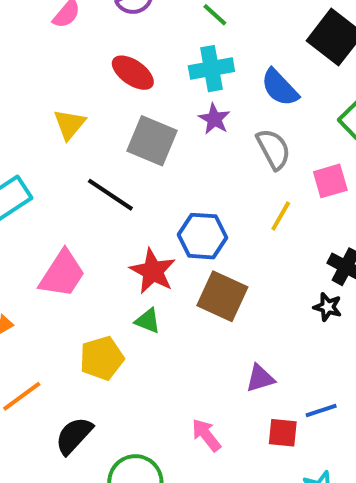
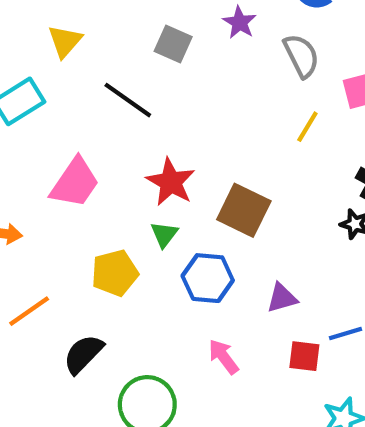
yellow triangle: (69, 124) -> (65, 41), moved
gray square: (152, 141) -> (173, 44), size x0.7
blue hexagon: (202, 236) -> (208, 278), moved
green triangle: (148, 321) -> (164, 234), turned 44

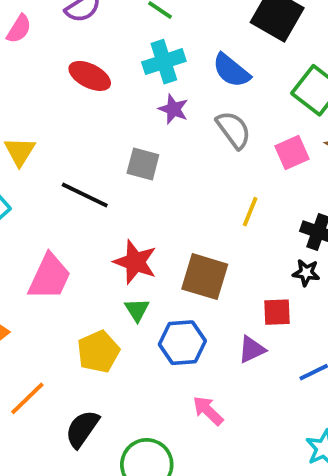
gray square: (173, 44) -> (143, 164), moved
yellow line: (307, 127) -> (250, 212), moved
red square: (304, 356) -> (277, 312), moved

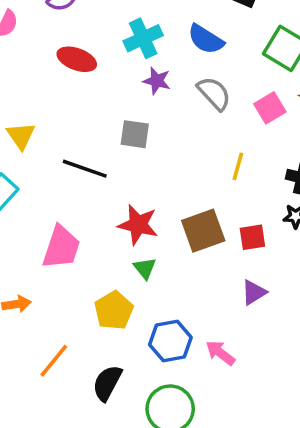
brown square: (205, 277) -> (203, 231), turned -30
red square: (277, 312) -> (252, 237), moved
blue hexagon: (182, 343) -> (170, 341), moved

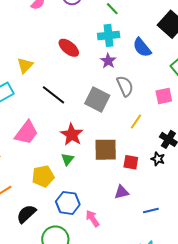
red ellipse: (77, 59) -> (69, 48), moved
gray semicircle: (214, 93) -> (125, 86), moved
gray square: (135, 134) -> (97, 99), moved, size x1.4

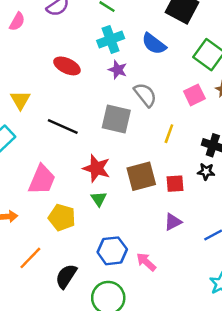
yellow pentagon: (43, 176) -> (62, 218), moved, turned -30

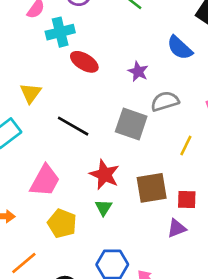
cyan cross: (111, 39) -> (60, 32), moved
gray semicircle: (145, 95) -> (165, 101), turned -75
purple triangle: (173, 222) -> (177, 228), moved

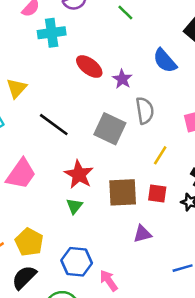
red ellipse: (84, 62) -> (89, 67), moved
gray semicircle: (165, 101) -> (145, 111), turned 92
red square: (187, 200) -> (157, 194), moved
yellow pentagon: (62, 223) -> (29, 242), moved

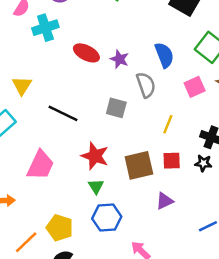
blue semicircle: (165, 61) -> (164, 55), moved, turned -150
gray square: (110, 129) -> (116, 108), size x0.7
blue hexagon: (77, 262) -> (107, 218), moved

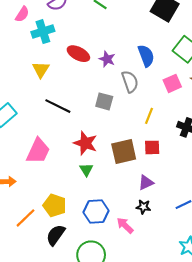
yellow triangle: (22, 86) -> (41, 70), moved
black star: (203, 163) -> (143, 207), moved
blue hexagon: (107, 218) -> (96, 212), moved

